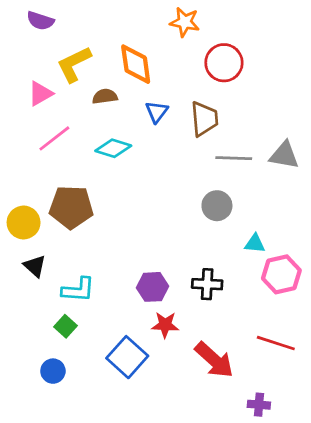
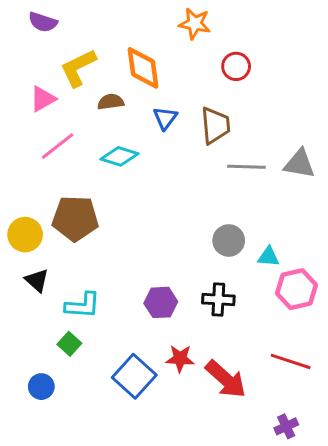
red circle: (224, 63) -> (236, 66), size x0.7
gray circle: (217, 206) -> (229, 240), moved
red star: (165, 325) -> (180, 359), moved
blue circle: (53, 371) -> (41, 387), moved
purple cross: (259, 405) -> (286, 426), moved, turned -30

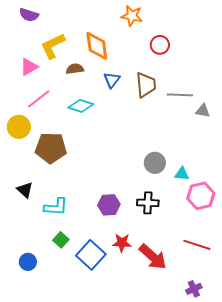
gray triangle: (300, 164) -> (203, 111), size x0.7
gray line: (246, 167) -> (180, 95), moved
yellow circle: (25, 235) -> (19, 127), moved
green square: (69, 344) -> (61, 240), moved

